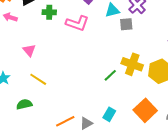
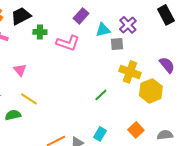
yellow cross: (132, 64) -> (130, 72), moved
green semicircle: (24, 104) -> (13, 115), moved
orange square: (145, 110) -> (136, 130), size x0.7

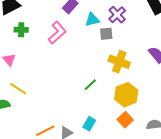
green cross: (40, 32) -> (21, 30), moved
pink L-shape: (68, 43) -> (57, 33), turned -60
yellow hexagon: (151, 91) -> (126, 95), moved

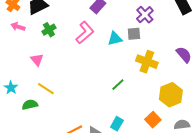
cyan triangle: (92, 20) -> (115, 39), moved
green cross: (21, 30) -> (49, 30), turned -32
yellow hexagon: (126, 95) -> (171, 95), moved

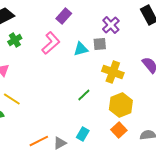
yellow hexagon: (171, 95) -> (121, 105), moved

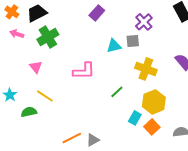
green cross: (15, 40) -> (48, 37), size x1.5
pink L-shape: (51, 43) -> (84, 71), moved, turned 40
cyan rectangle: (83, 134) -> (135, 118), moved

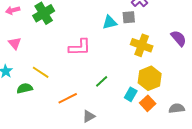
pink arrow: (17, 34) -> (13, 10), turned -32
pink triangle: (36, 67) -> (15, 43), moved
green line: (117, 92) -> (102, 81), moved
orange line: (72, 138) -> (68, 98), moved

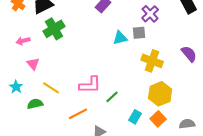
pink arrow: (13, 10) -> (23, 41), moved
pink triangle: (15, 43) -> (33, 64), moved
pink L-shape: (80, 47) -> (90, 85), moved
cyan rectangle: (131, 94) -> (135, 117), moved

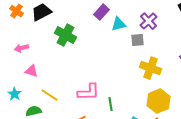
green cross: (54, 29) -> (66, 35), moved, turned -30
cyan triangle: (120, 38) -> (118, 24), moved
pink triangle: (33, 64) -> (32, 71), turned -32
green line: (112, 97) -> (110, 104), turned -56

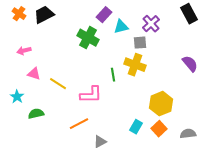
green cross: (66, 35) -> (88, 38), moved
yellow cross: (150, 68) -> (135, 65), moved
yellow line: (50, 95) -> (58, 84), moved
green line: (110, 104) -> (113, 75), moved

